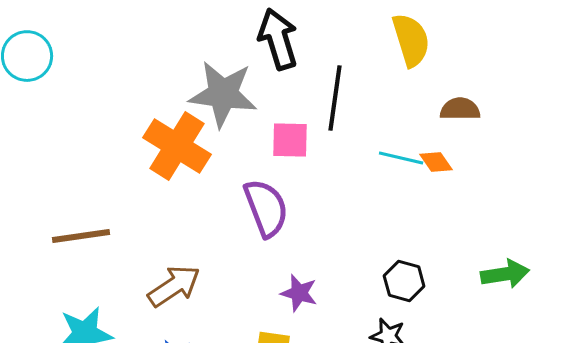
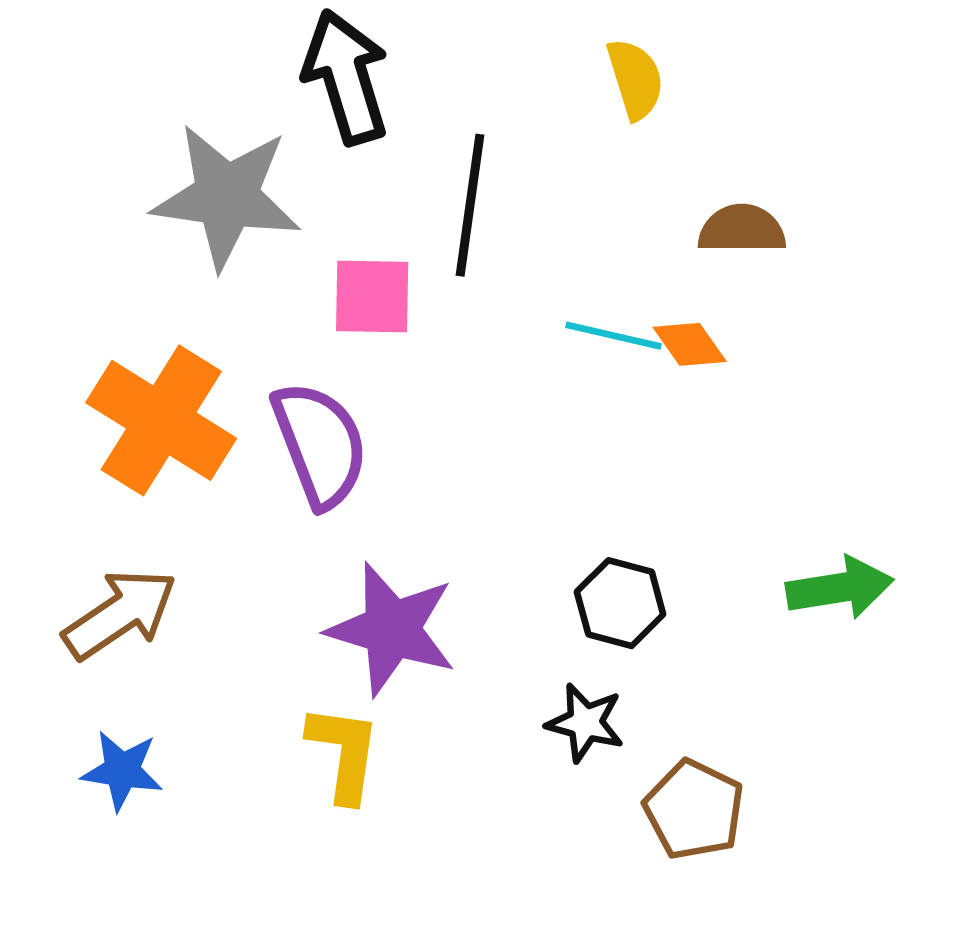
yellow semicircle: (411, 40) -> (635, 79), size x0.7
orange cross: (177, 146) -> (161, 420), moved
purple star: (299, 293) -> (392, 629), size x1.6

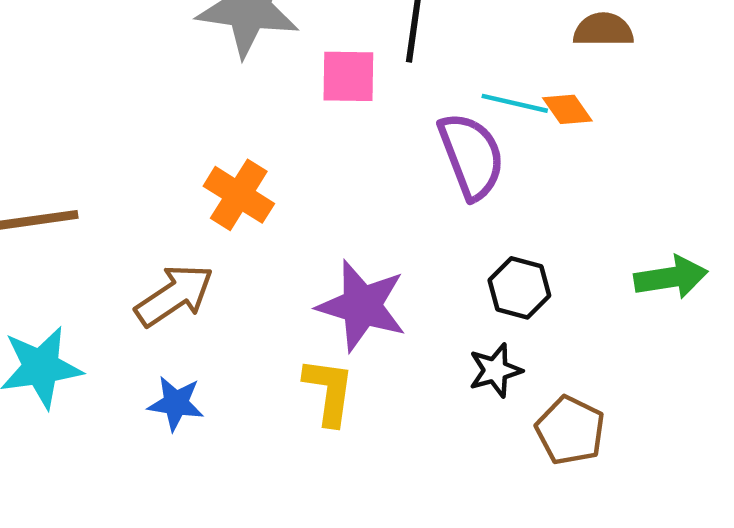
orange cross: (161, 420) -> (239, 195), moved, size x0.7
purple semicircle: (320, 444) -> (471, 156), moved
black star: (585, 723) -> (495, 370), turned -30

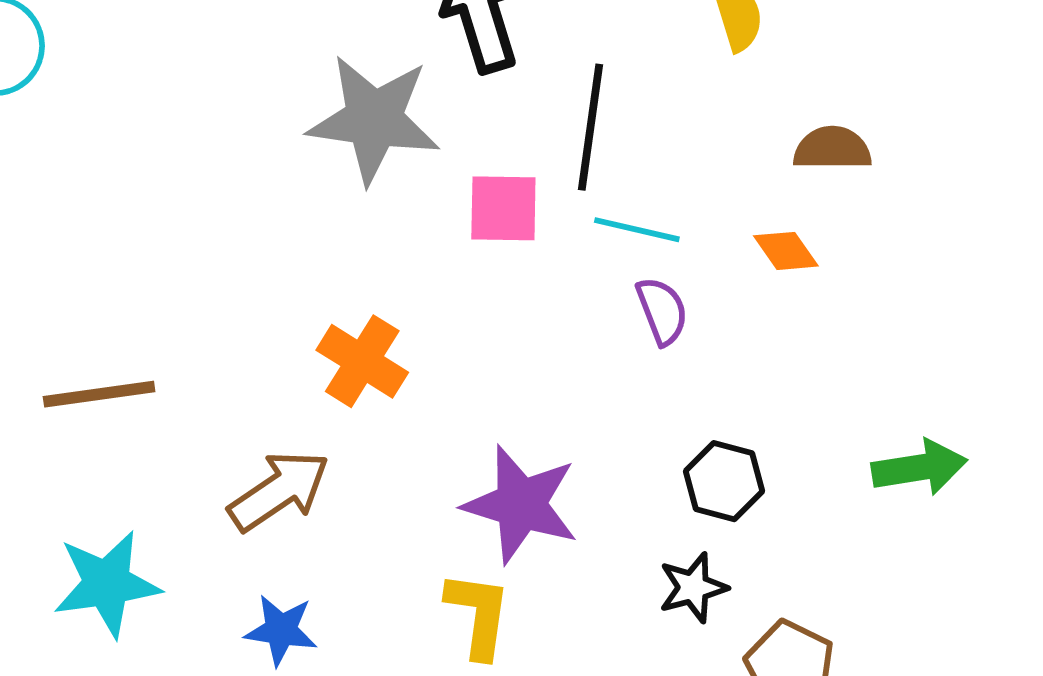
cyan line: (515, 103) -> (637, 230), moved
purple semicircle: (471, 156) -> (662, 311), size x0.6

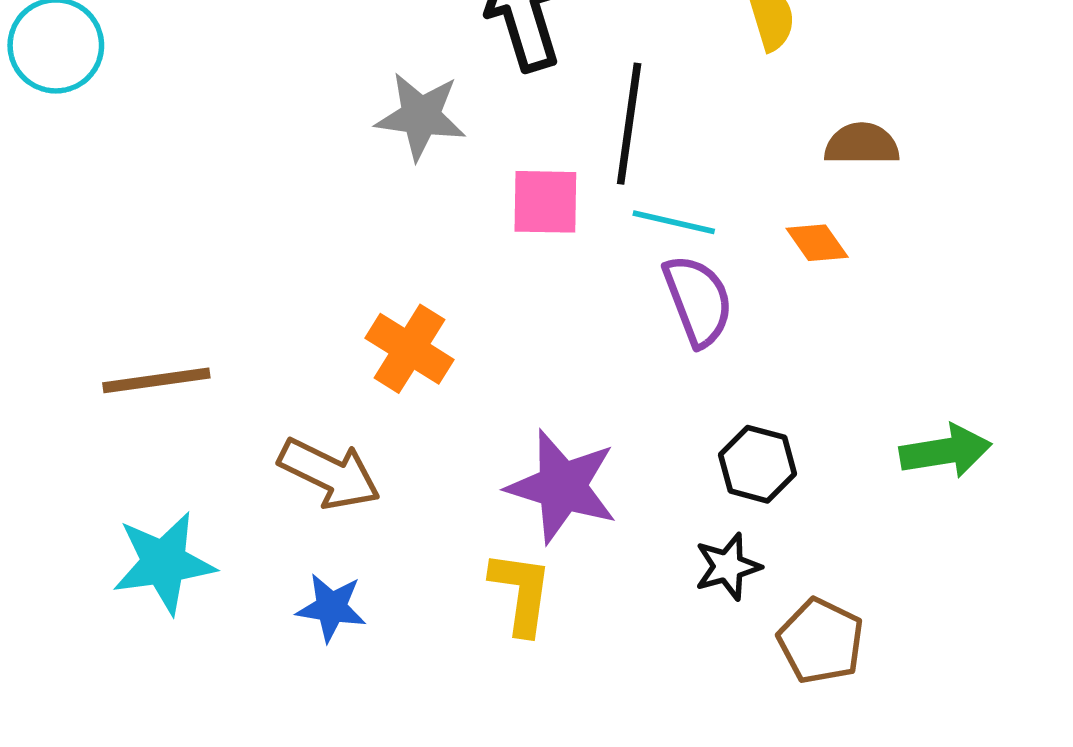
gray star: (374, 119) -> (421, 116), size x0.7
purple semicircle: (662, 311) -> (698, 300), size x1.4
brown arrow: (279, 491) -> (329, 474), turned 60

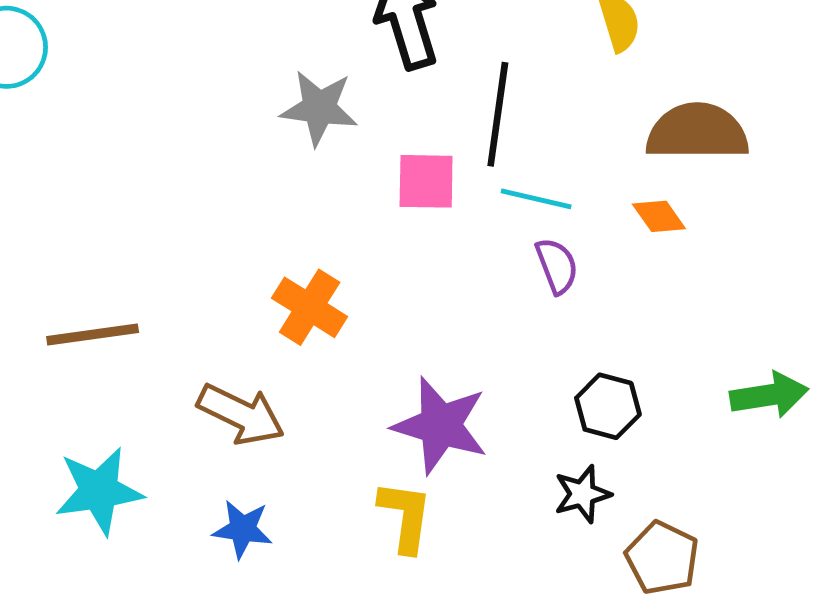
brown semicircle: (862, 144) -> (697, 132), size x1.6
purple semicircle: (698, 300) -> (557, 266), size x0.7

